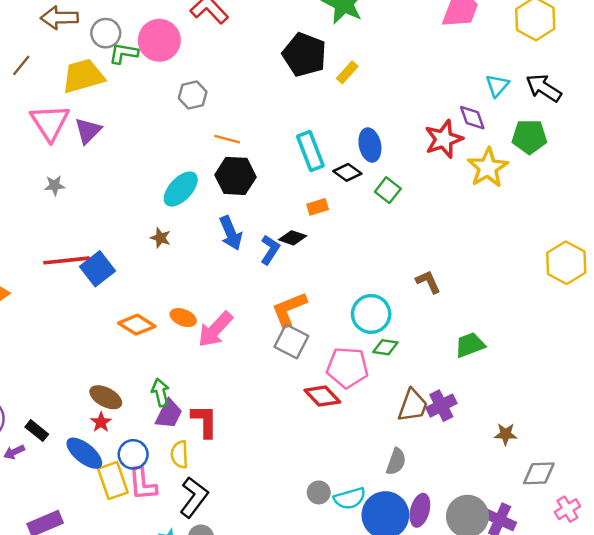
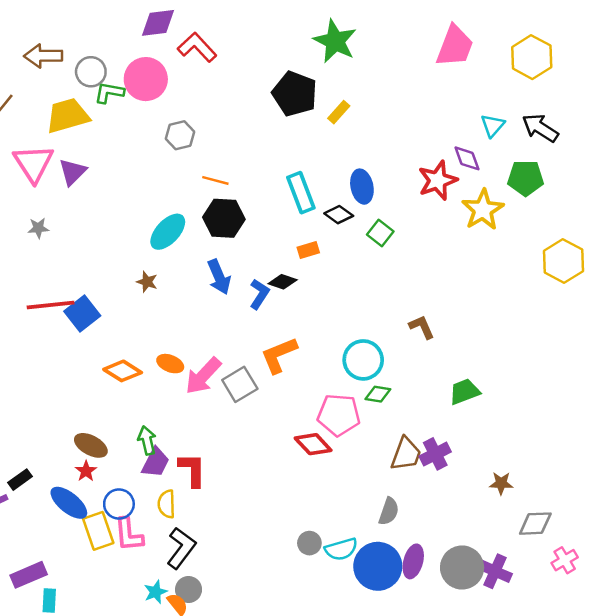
yellow hexagon: (566, 263) -> (563, 261), moved
gray square: (291, 341) -> (240, 384), moved, turned 32
black rectangle: (37, 431) -> (20, 480), turned -75

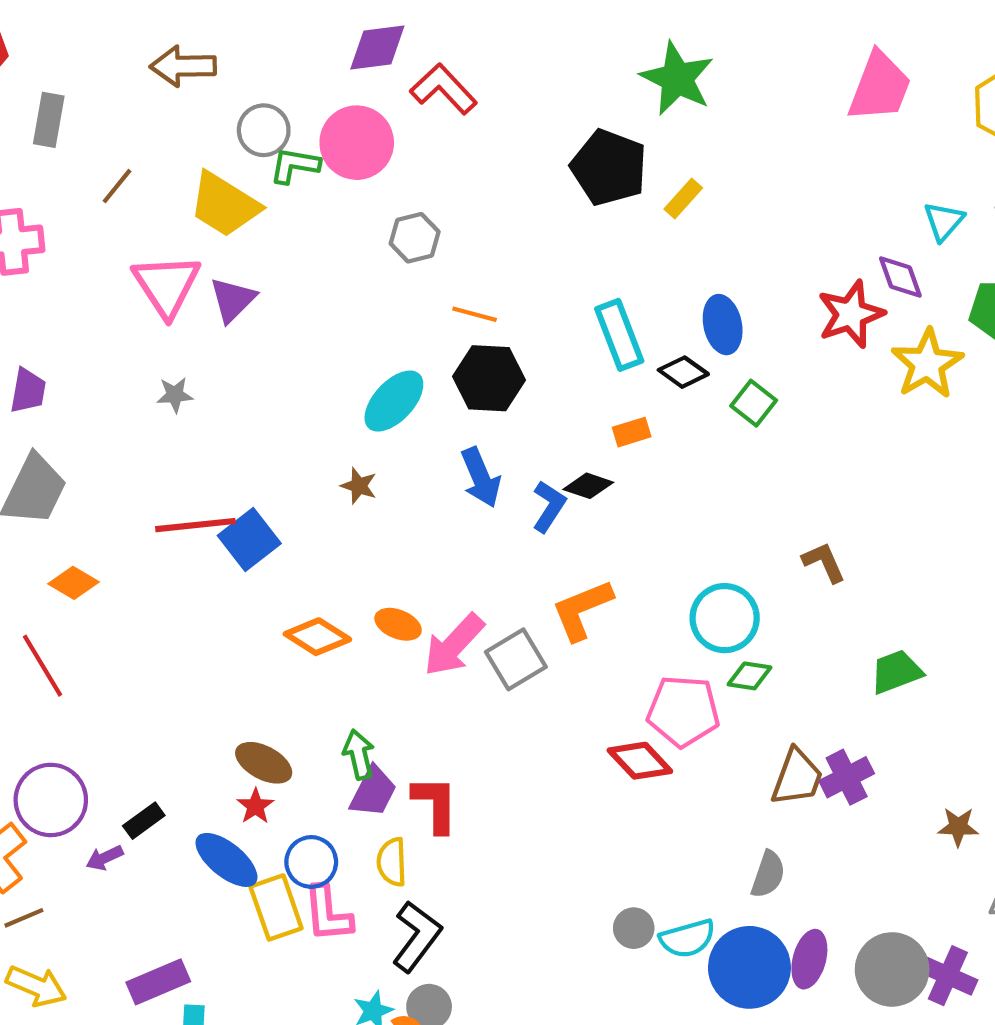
brown arrow: (43, 56) -> (183, 66), moved
yellow trapezoid: (68, 116) -> (224, 205), turned -132

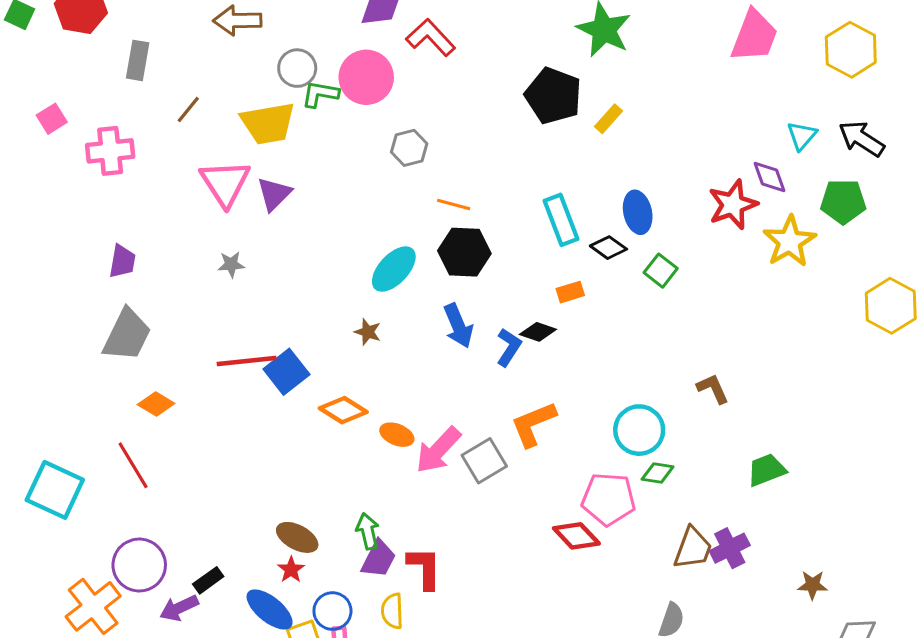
yellow trapezoid: (224, 205) -> (268, 123), turned -42
orange diamond: (317, 637) -> (343, 410), moved
purple arrow: (105, 858) -> (179, 608), size x1.4

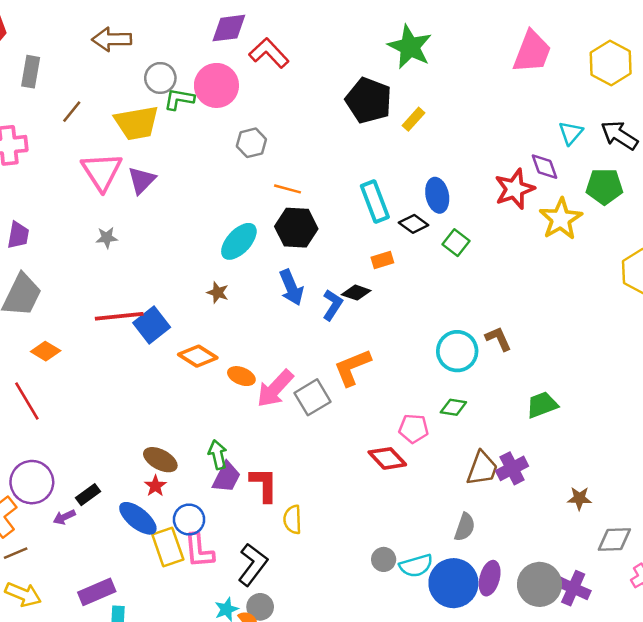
cyan circle: (639, 430) -> (457, 351), moved
pink pentagon: (609, 499) -> (414, 428), size x0.7
purple arrow: (179, 608) -> (64, 517), size x0.7
yellow semicircle: (392, 611) -> (293, 520), moved

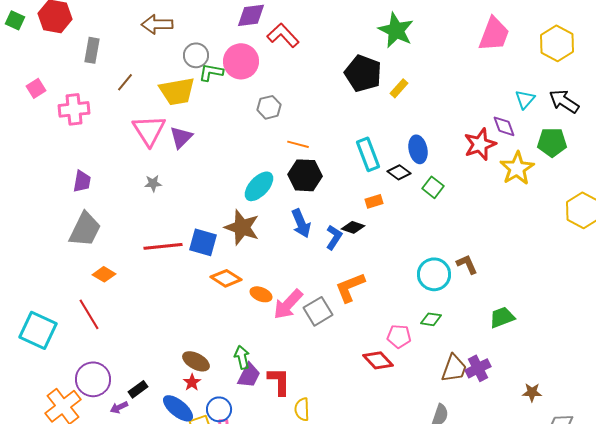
brown star: (218, 293) -> (242, 227), size x2.0
blue square: (152, 325) -> (203, 242), moved, turned -36

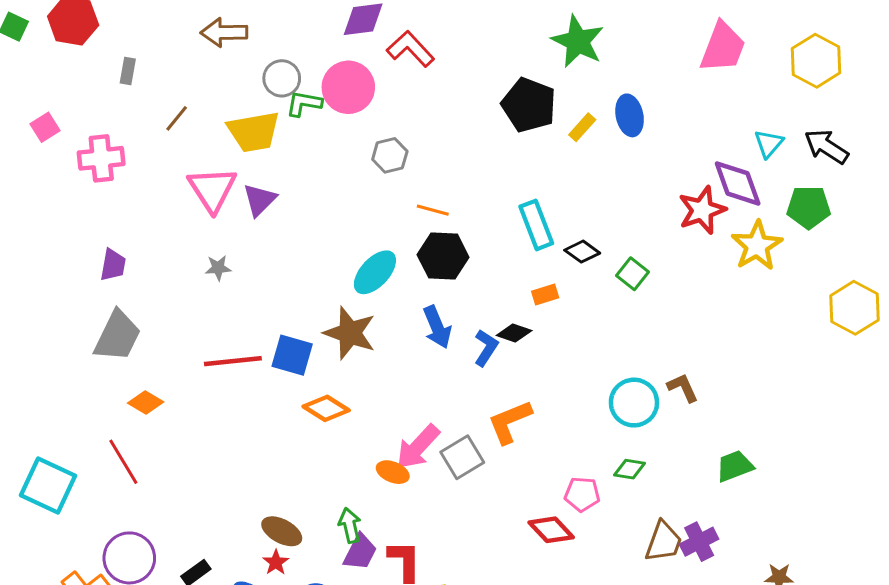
gray rectangle: (92, 50) -> (128, 71), size x0.7
purple diamond: (504, 126) -> (738, 183), size x1.5
blue ellipse: (418, 149) -> (630, 115), moved
orange ellipse: (261, 294) -> (393, 472), moved

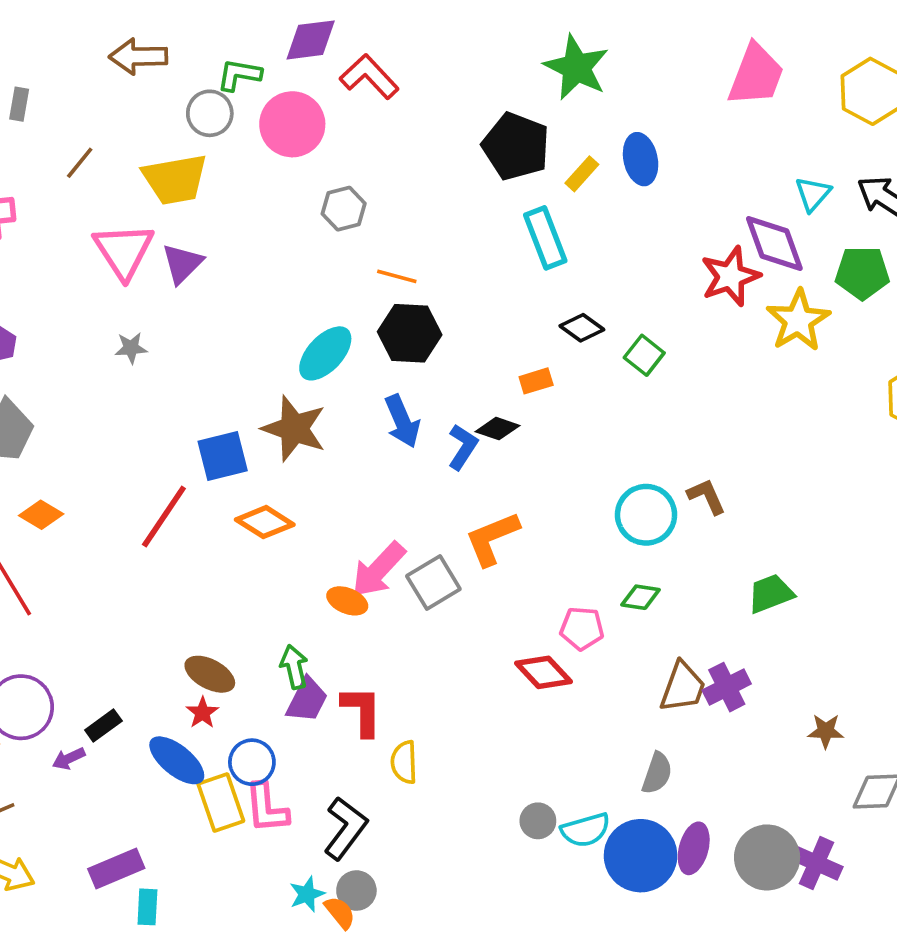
green L-shape: (304, 104) -> (239, 75), moved
cyan rectangle: (536, 225) -> (545, 238), moved
blue square: (292, 355) -> (223, 456), turned -30
red line: (233, 361) -> (164, 517), moved, turned -50

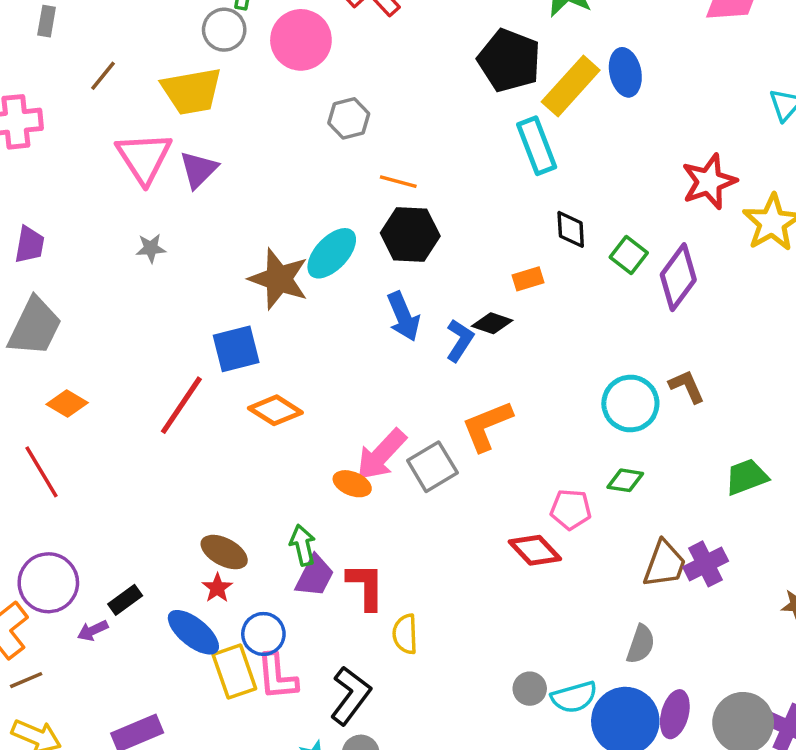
yellow rectangle: (582, 174) -> (571, 86), size x1.8
purple diamond: (774, 243) -> (678, 277), moved, turned 56
black diamond: (582, 328) -> (571, 229), turned 51
brown star: (294, 429) -> (279, 279), moved

